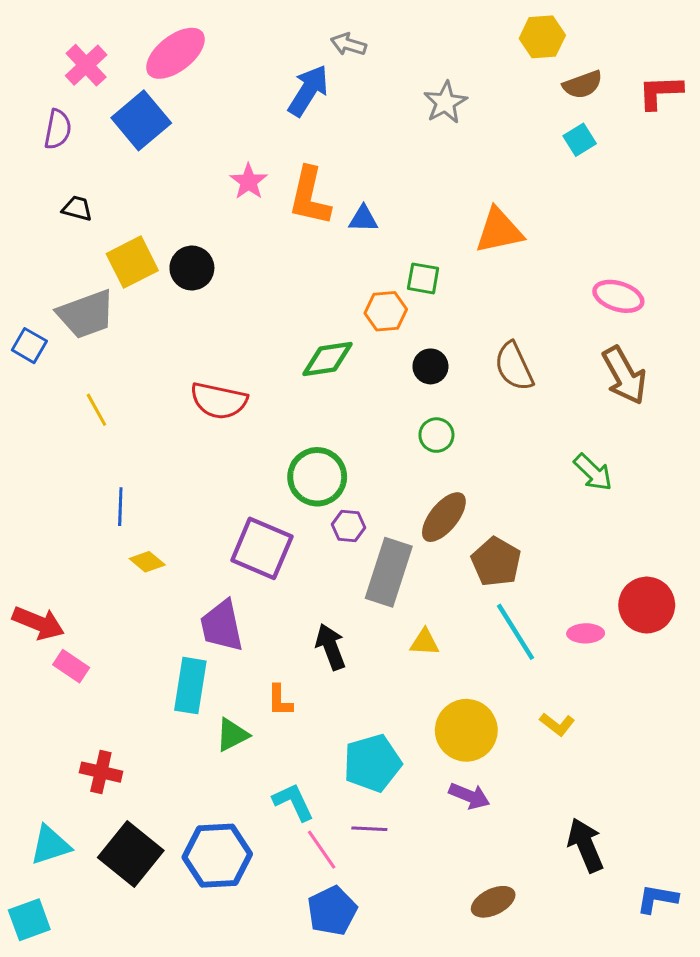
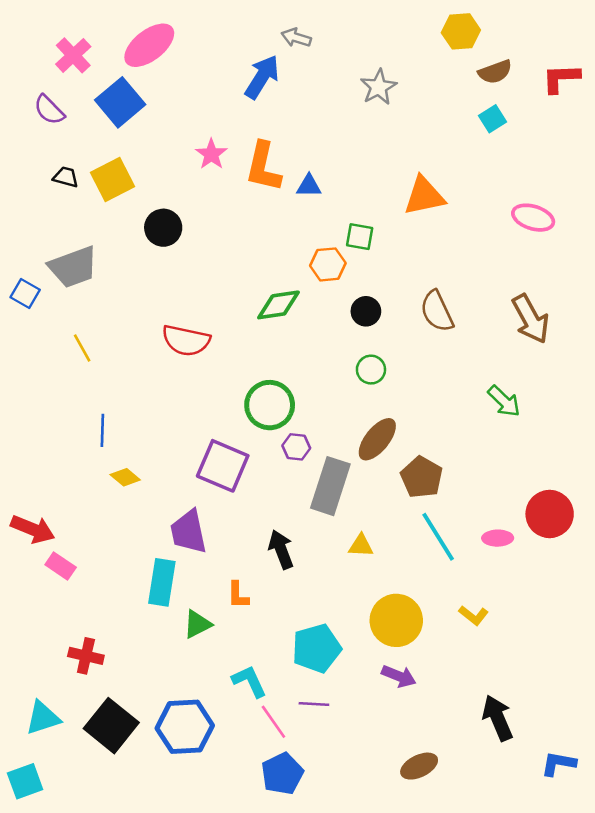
purple semicircle: (58, 129) -> (49, 110), turned 124
yellow square: (132, 262) -> (113, 180), moved
pink ellipse: (618, 296) -> (533, 218), moved

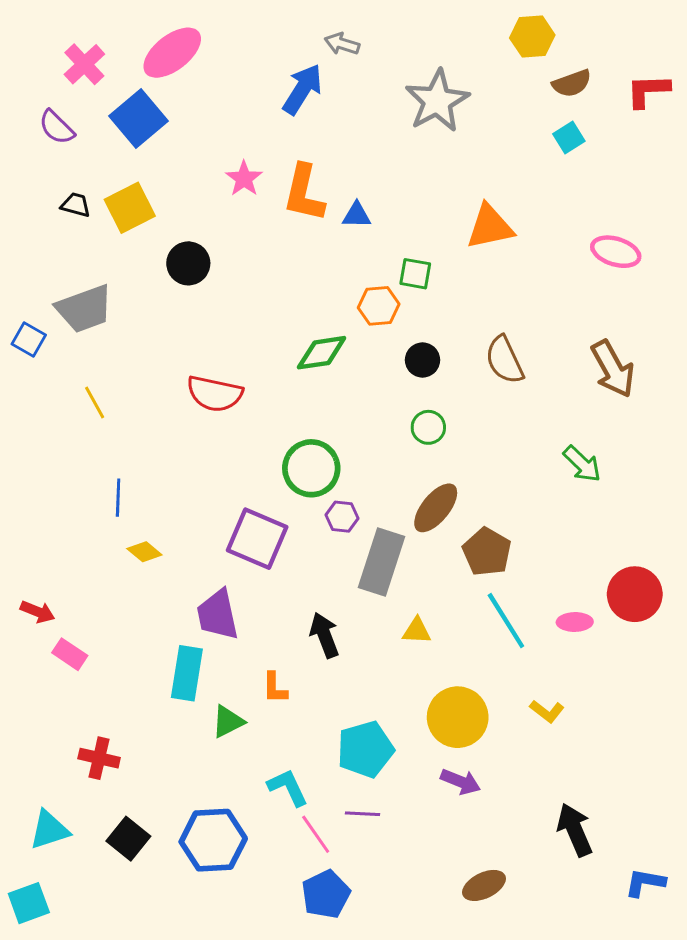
gray star: (379, 87) -> (437, 101), size x1.5
red arrow: (33, 529) -> (38, 612), size x0.7
black square: (111, 726) -> (128, 839), size x0.7

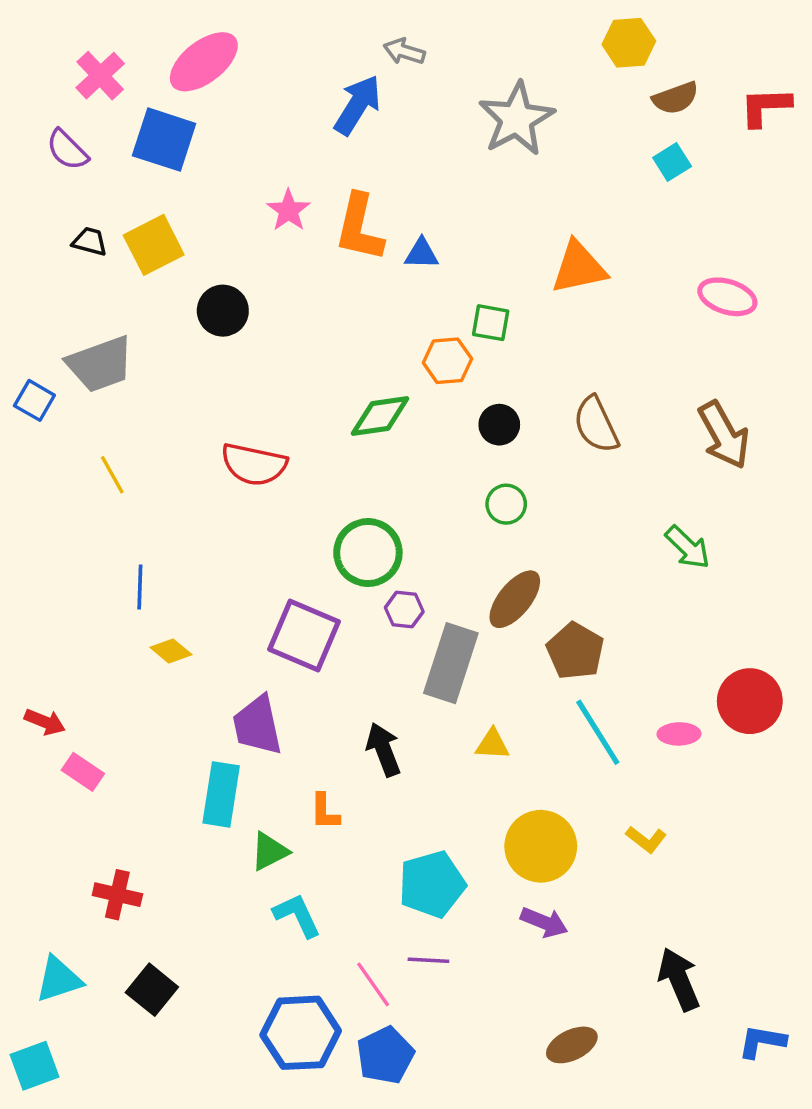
blue square: (139, 118) -> (164, 140), turned -32
cyan L-shape: (288, 787) -> (297, 915), moved
blue hexagon: (213, 840) -> (301, 1033), moved

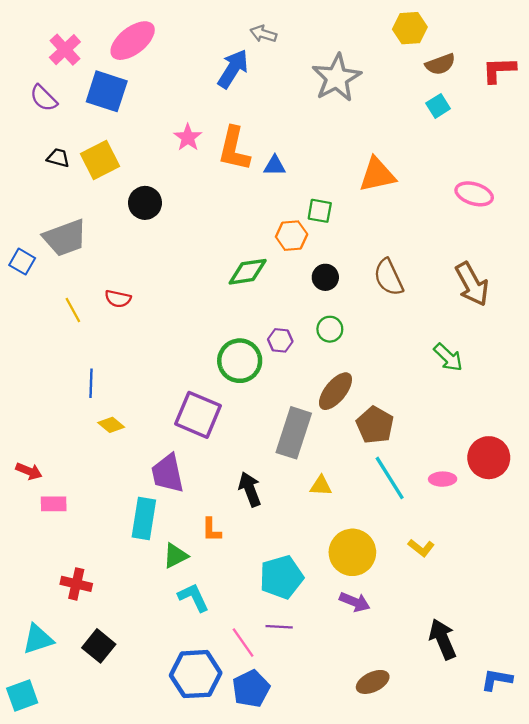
red semicircle: (254, 464) -> (118, 299), moved, size x0.6
purple hexagon: (404, 610) -> (280, 340), moved
pink rectangle: (83, 772) -> (54, 504), turned -35

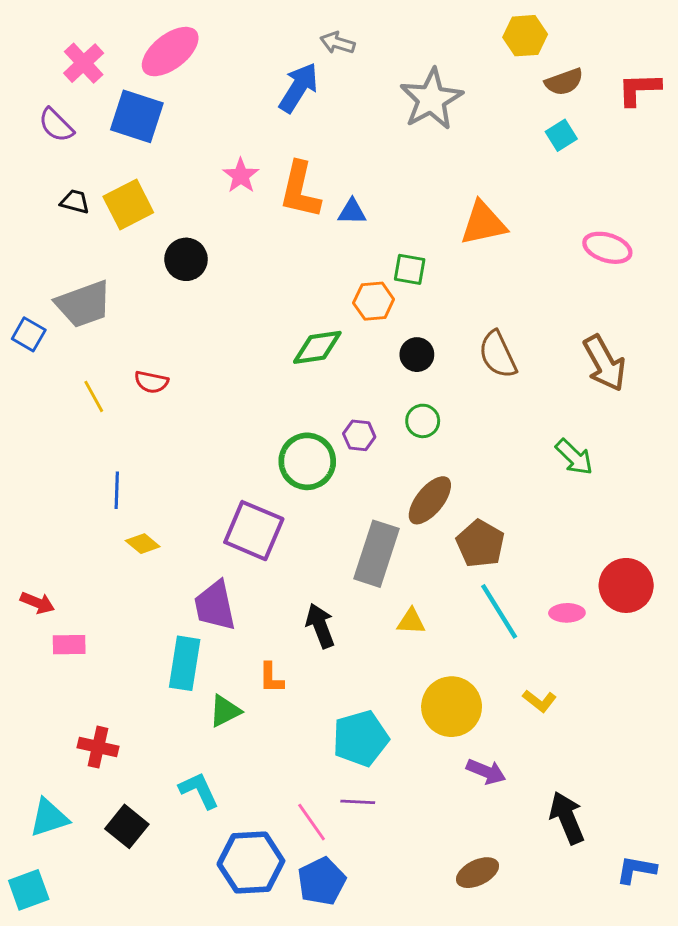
cyan L-shape: (193, 597) -> (199, 790), moved
purple arrow: (355, 602) -> (486, 772), moved

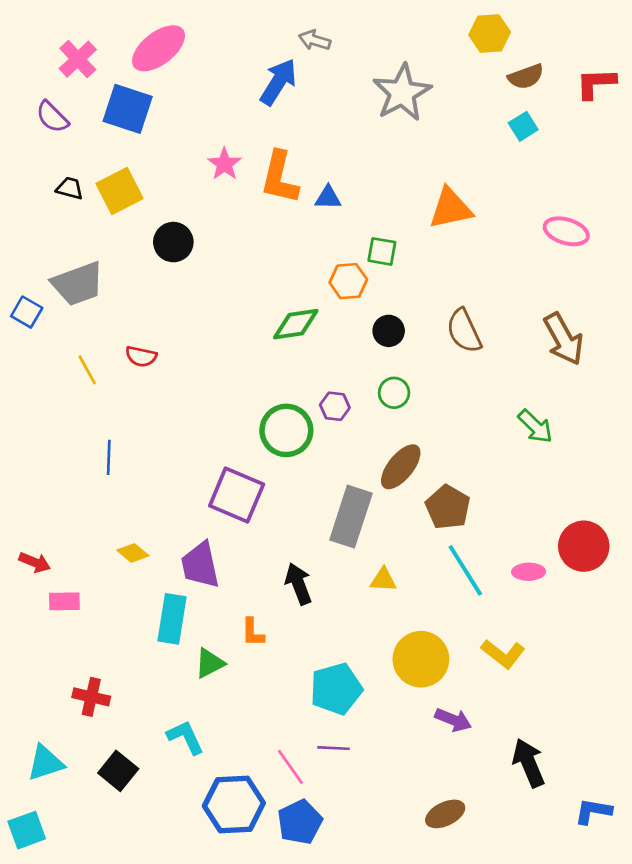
yellow diamond: (143, 544) -> (133, 553), moved
yellow L-shape: (540, 701) -> (503, 654), size x1.4

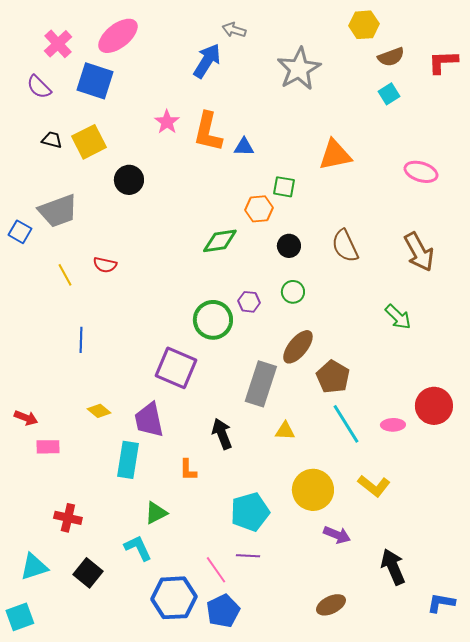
green triangle: (210, 663) -> (156, 513), moved

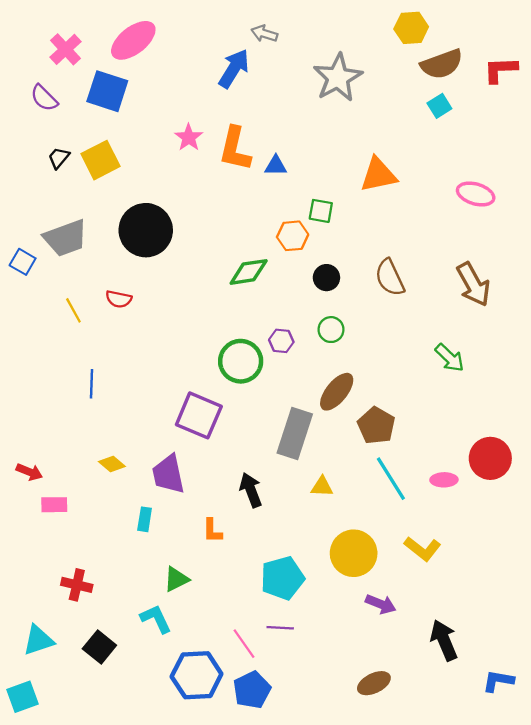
brown semicircle: (391, 57) -> (442, 64), size x1.4
black trapezoid: (52, 140) -> (59, 158), turned -65
black circle: (129, 180) -> (146, 230), moved, size x1.6
cyan rectangle: (128, 460) -> (145, 519), size x0.6

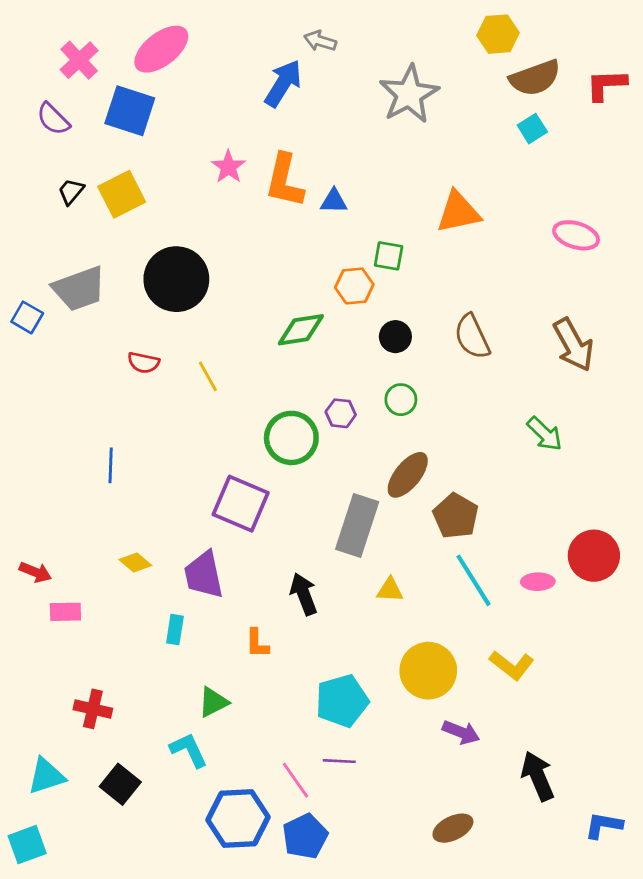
yellow line: (73, 310) -> (208, 376), moved

